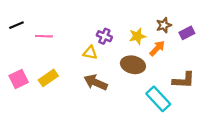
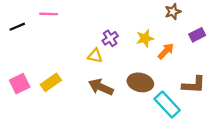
brown star: (164, 25) -> (173, 12), moved
pink line: (44, 36) -> (49, 14), moved
purple cross: (104, 36) -> (110, 38), turned 32
brown ellipse: (133, 65) -> (140, 82), moved

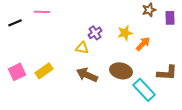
purple rectangle: (197, 35) -> (170, 18), moved, turned -64

